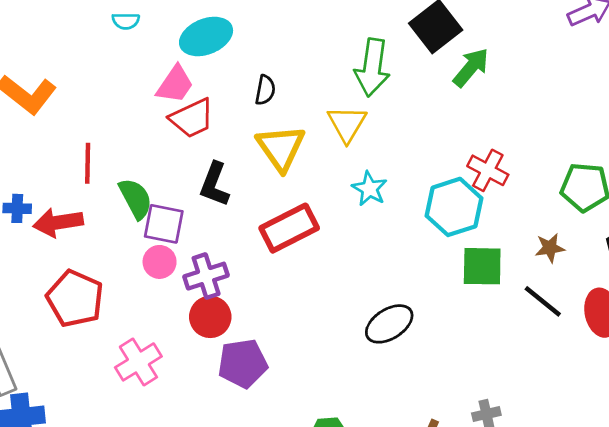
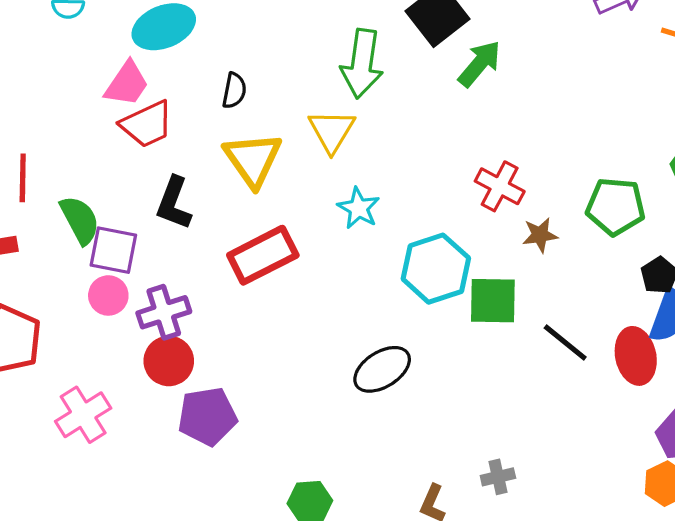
cyan hexagon: (454, 207) -> (436, 269), moved
brown star: (550, 248) -> (540, 235), moved

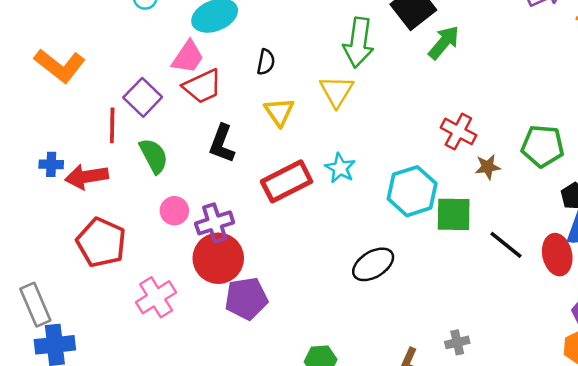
yellow triangle: (253, 159) -> (279, 112), size x0.7
cyan star: (359, 208) -> (340, 168), moved
purple square: (113, 250) -> (143, 97), moved, turned 33
red circle: (169, 361) -> (218, 258), size x1.4

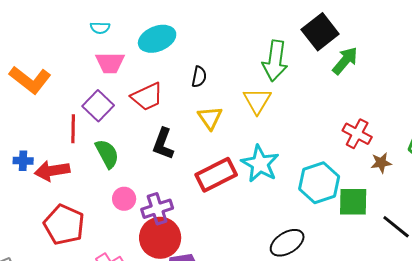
pink trapezoid: (188, 57) -> (110, 63), moved, turned 56
cyan star: (340, 168) -> (260, 164), size x1.5

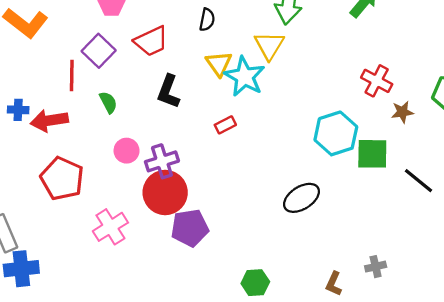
green semicircle: (107, 154) -> (108, 102), size x0.7
cyan star: (260, 164) -> (245, 77), moved
red rectangle: (216, 175) -> (225, 125), size x0.5

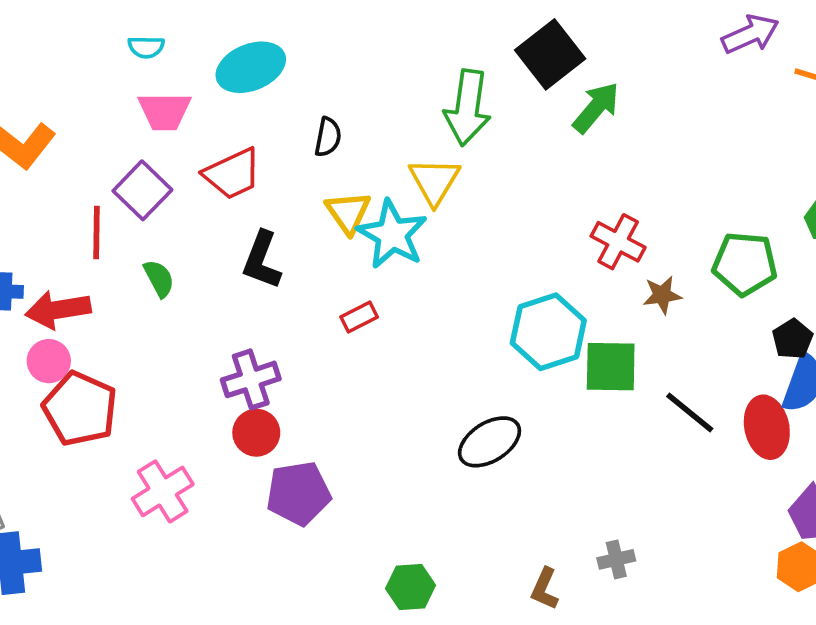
pink circle: (127, 151) -> (49, 361), moved
red circle: (165, 192) -> (256, 433), size x0.6

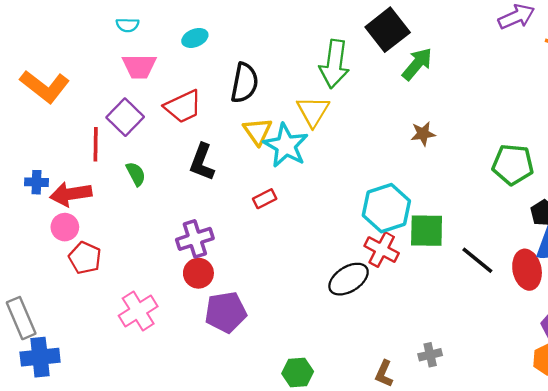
cyan ellipse: (251, 67) -> (195, 38), size x0.6
black semicircle: (328, 137) -> (245, 83), size x1.6
red cross: (618, 242) -> (382, 250), moved
brown star: (662, 295) -> (423, 134), moved
red pentagon: (80, 409) -> (85, 258), size x0.7

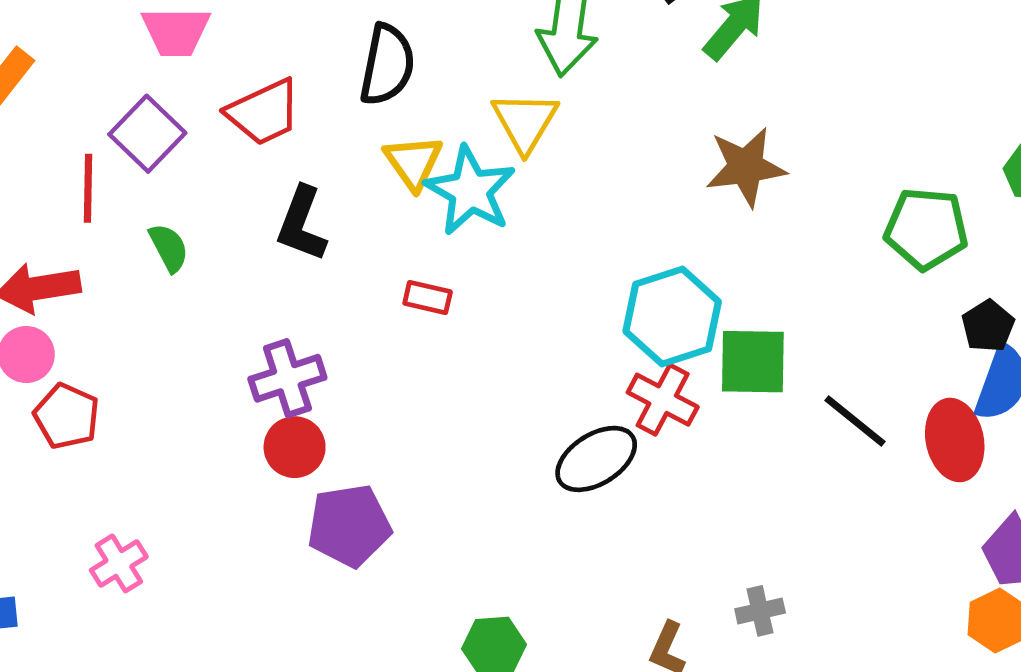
brown star: (423, 134) -> (746, 167), size x1.6
red rectangle: (265, 199) -> (428, 298), turned 40
pink cross: (138, 311) -> (119, 563), moved, size x0.7

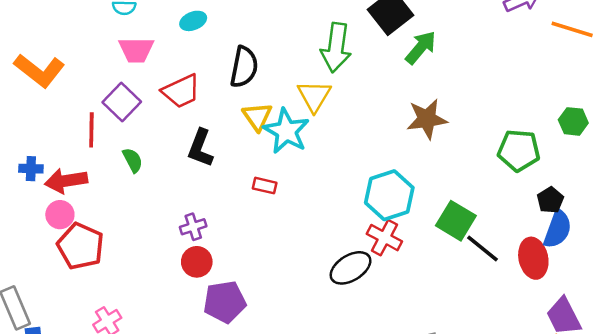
green square: (753, 362) -> (456, 221), moved, turned 30
purple cross: (287, 378) -> (193, 227), size x0.7
red pentagon: (67, 416) -> (81, 246), size x1.4

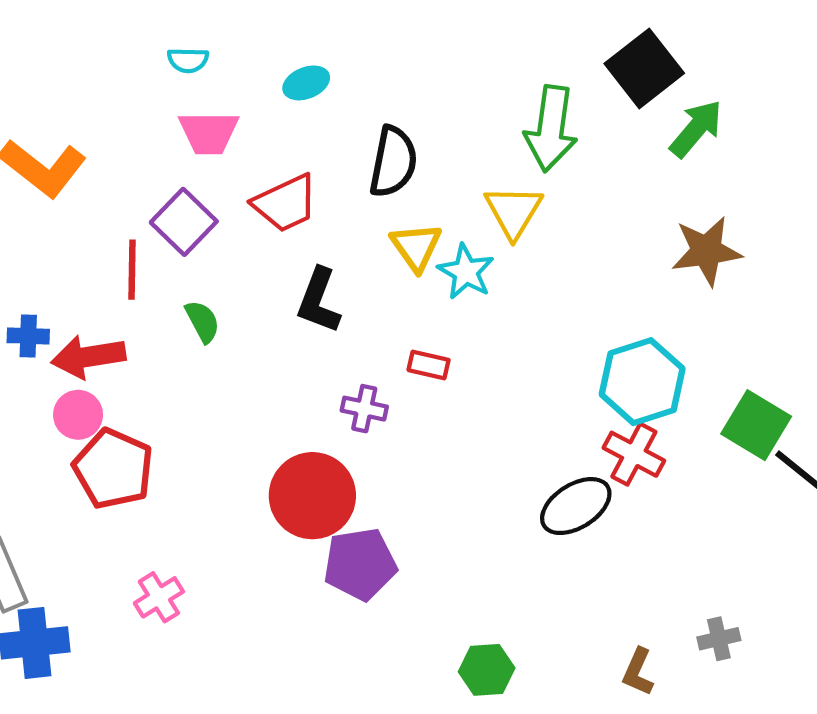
cyan star: (286, 131) -> (466, 272), size x0.7
purple cross: (193, 227) -> (364, 409), moved, turned 30
red circle: (197, 262) -> (312, 496), size x1.6

